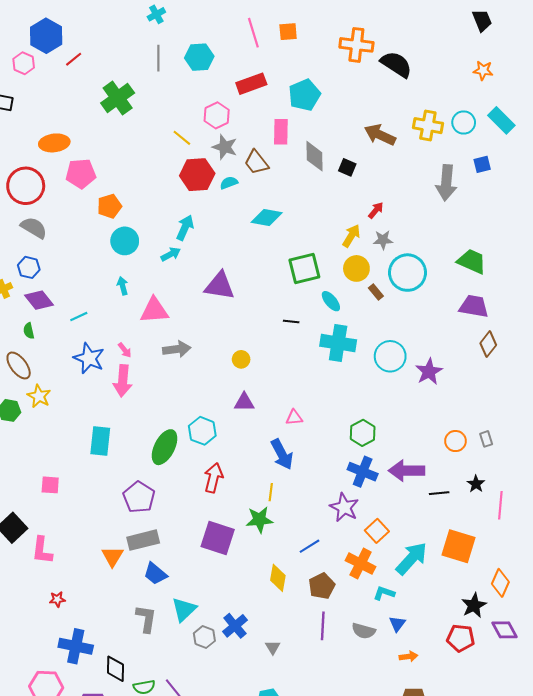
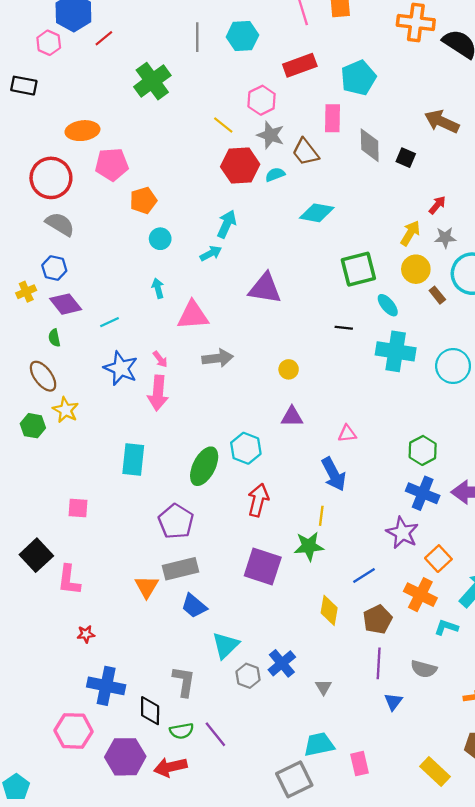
cyan circle: (125, 241) -> (160, 239), size x0.7
gray L-shape: (146, 619) -> (184, 681), moved
blue triangle: (397, 624) -> (393, 702), moved

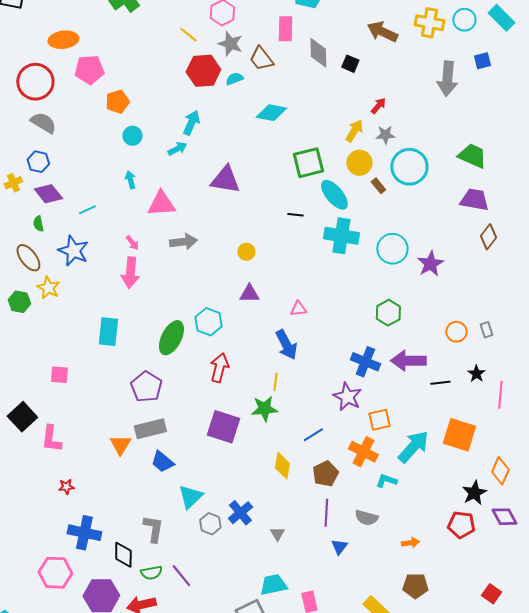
cyan ellipse: (388, 305) -> (334, 195), size x1.5
blue star: (121, 368) -> (73, 251), moved
green hexagon: (423, 450) -> (388, 313), moved
orange square: (438, 559) -> (379, 420), turned 30

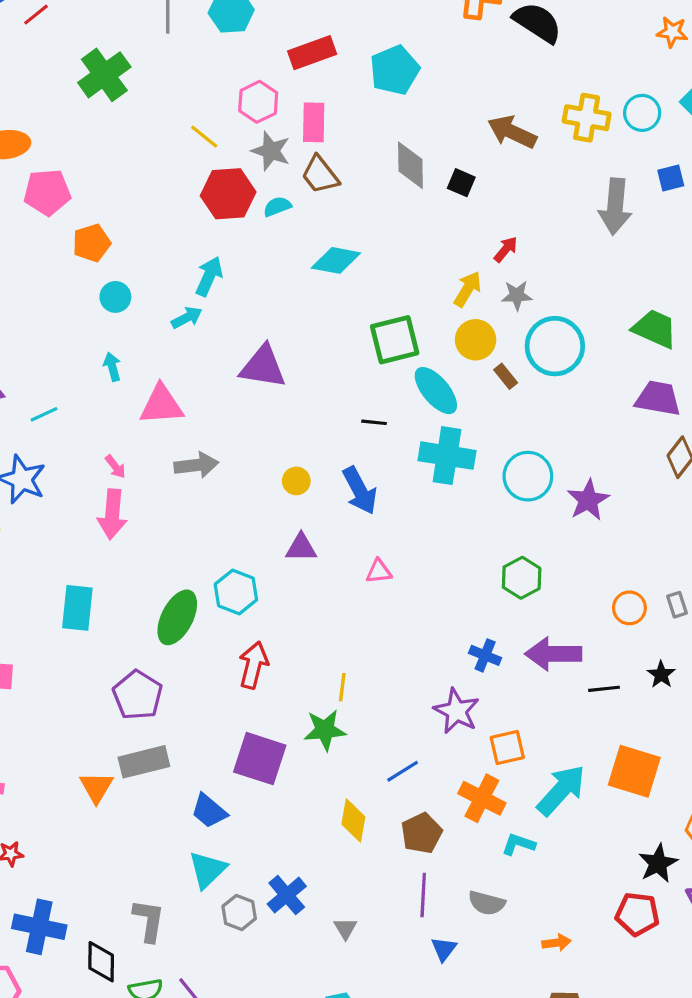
pink rectangle: (285, 29) -> (314, 122), moved
blue arrow: (286, 345) -> (360, 490), moved
blue cross: (365, 362) -> (485, 655), size x0.7
blue trapezoid: (162, 462) -> (209, 811), moved

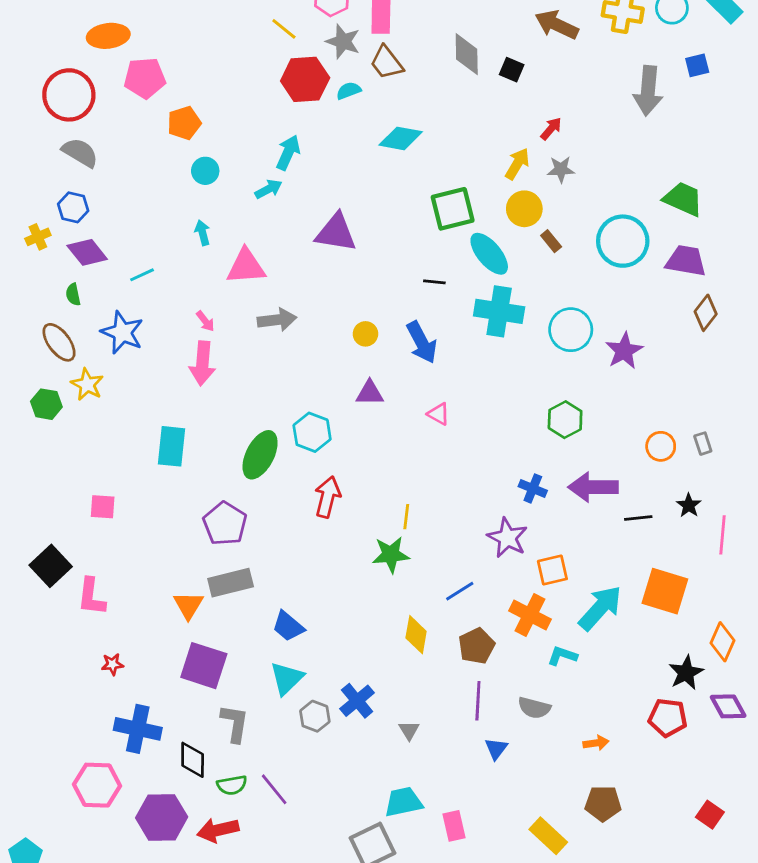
cyan circle: (555, 346) -> (623, 241), moved
pink triangle: (379, 571) -> (439, 414), turned 35
purple square: (260, 759) -> (204, 666), moved

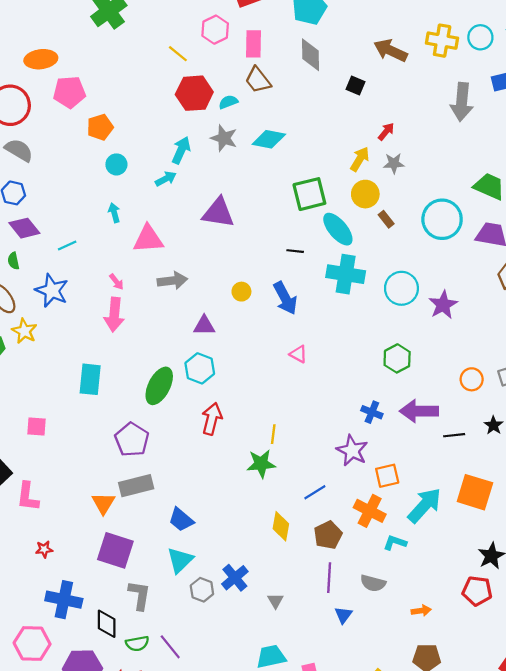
gray star: (343, 41) -> (224, 138), moved
gray diamond: (467, 54) -> (310, 55), moved
purple triangle: (370, 393) -> (204, 326), moved

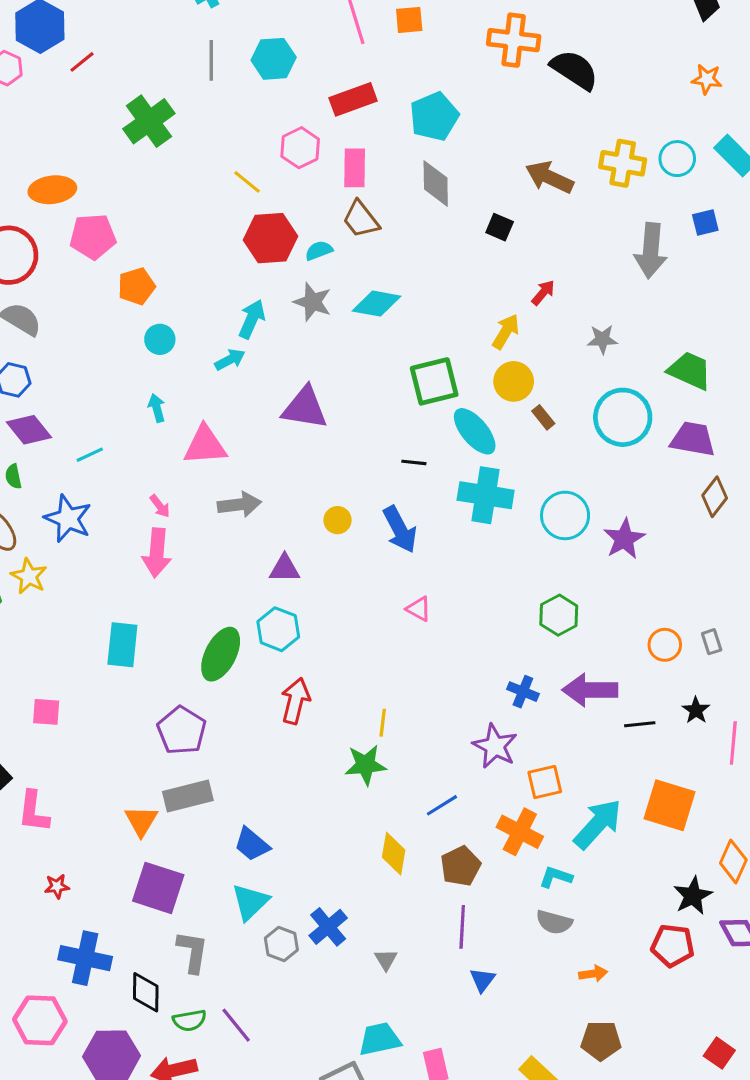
gray star: (394, 163) -> (602, 339), moved
gray semicircle: (373, 583) -> (554, 922), moved

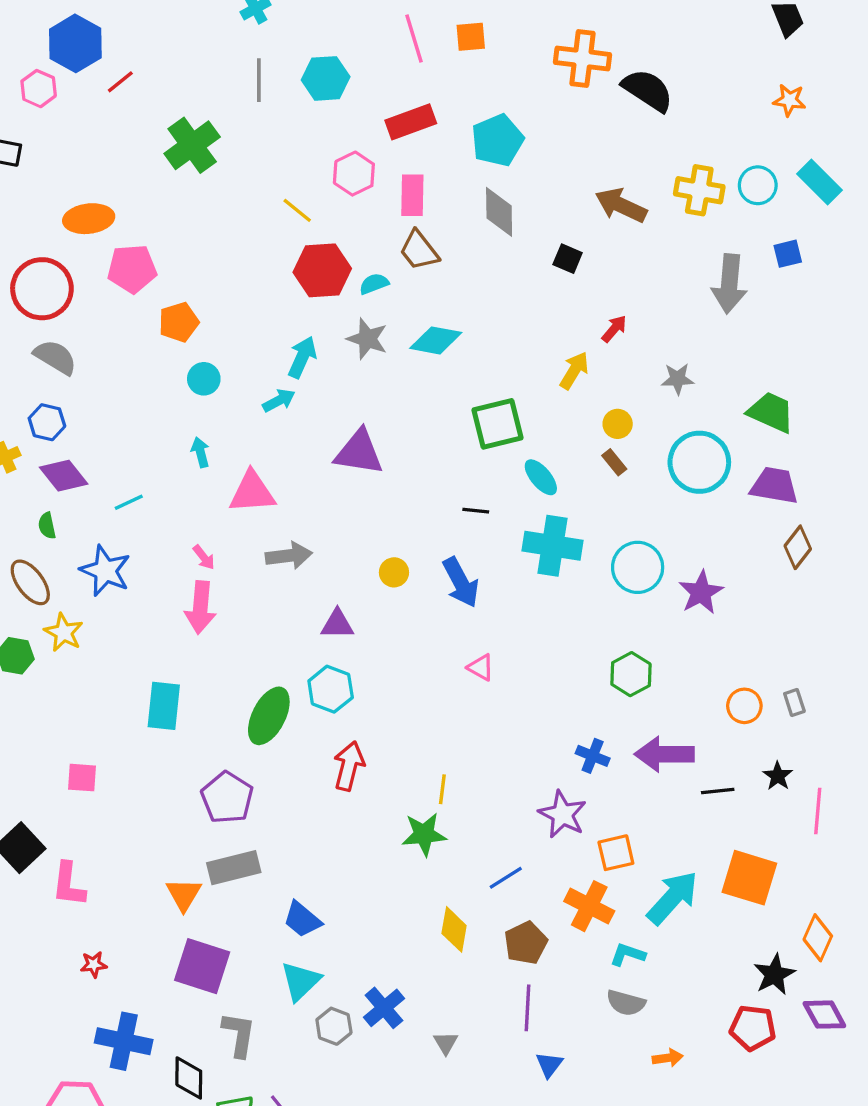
yellow circle: (514, 381) -> (618, 424), moved, size x0.7
cyan ellipse: (475, 431) -> (541, 477), size x0.7

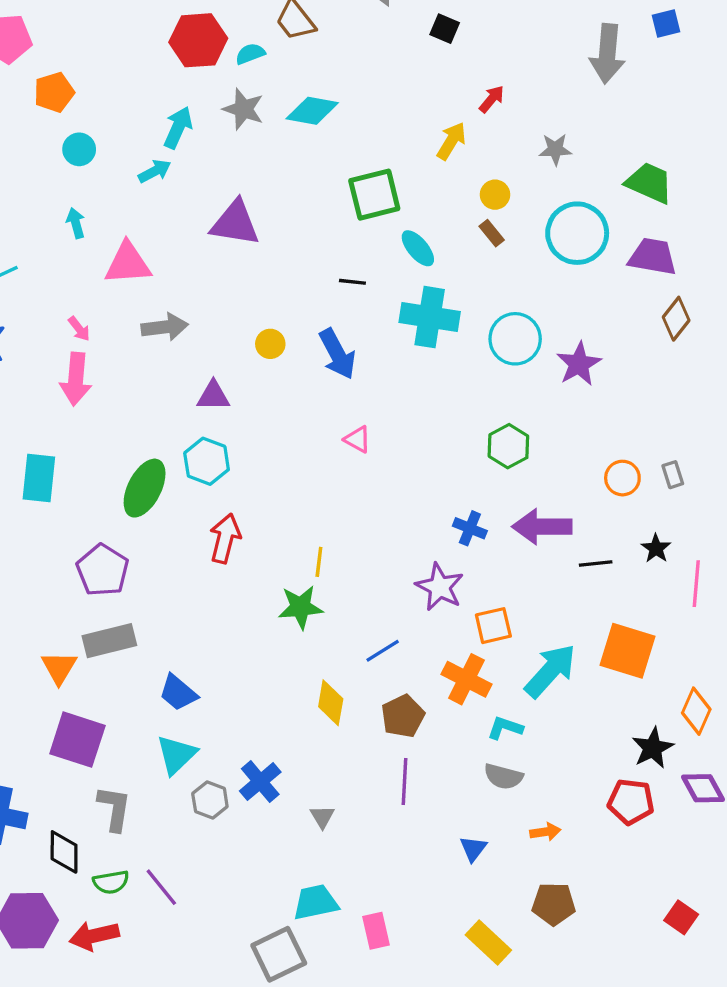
blue triangle: (549, 1065) -> (473, 849), moved

